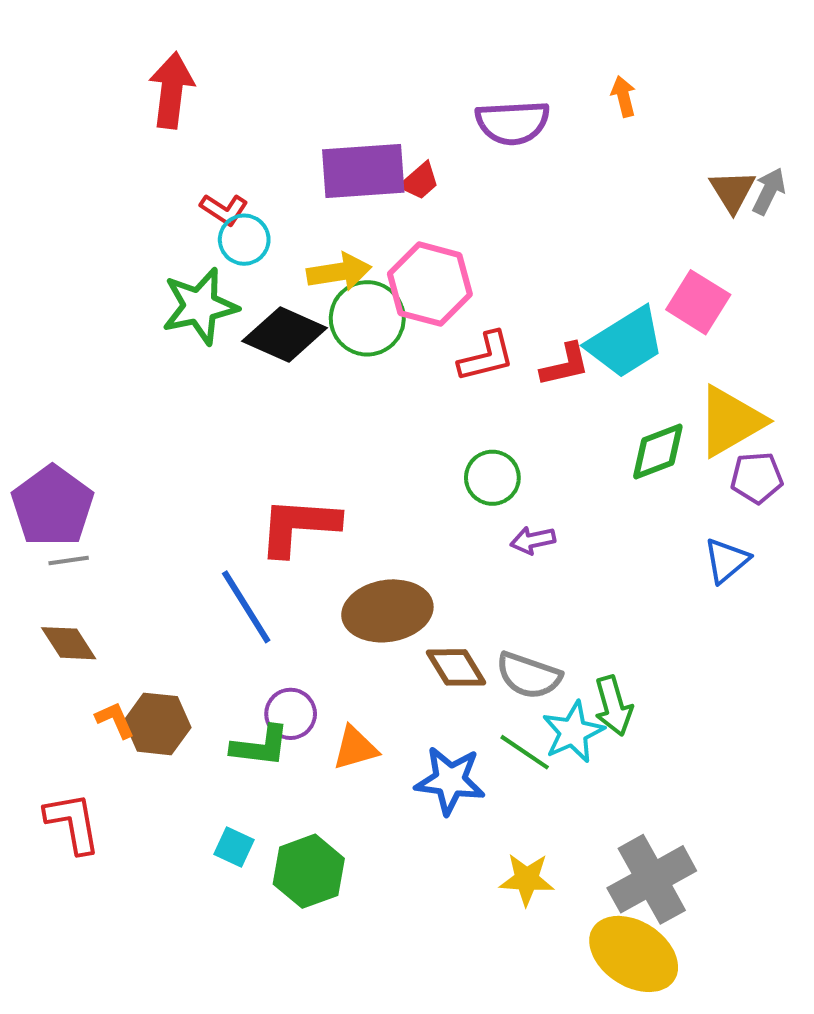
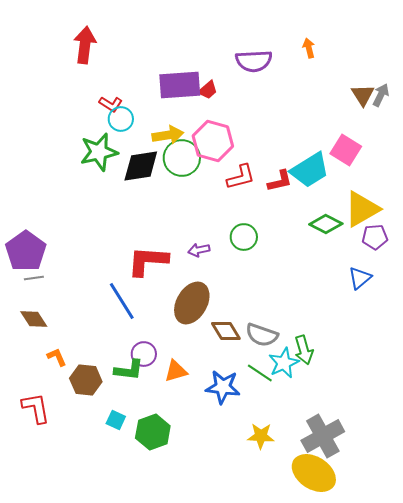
black diamond: (285, 334) -> (141, 166), turned -33
green diamond: (658, 452) -> (326, 224), turned 48
purple arrow: (533, 540) -> (199, 250), moved
brown ellipse: (387, 611) -> (192, 303), turned -51
brown hexagon: (157, 724) -> (86, 380), moved

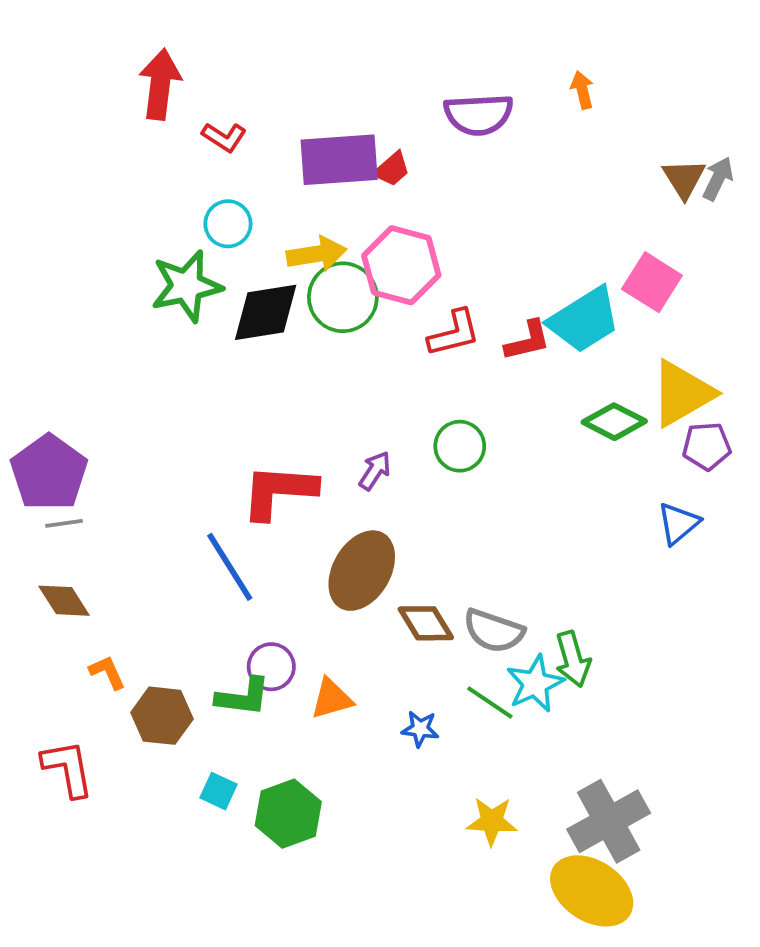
red L-shape: (111, 104) -> (224, 137), moved
purple arrow: (199, 250) -> (375, 471), turned 135
blue star: (223, 387) -> (420, 729), size x0.6

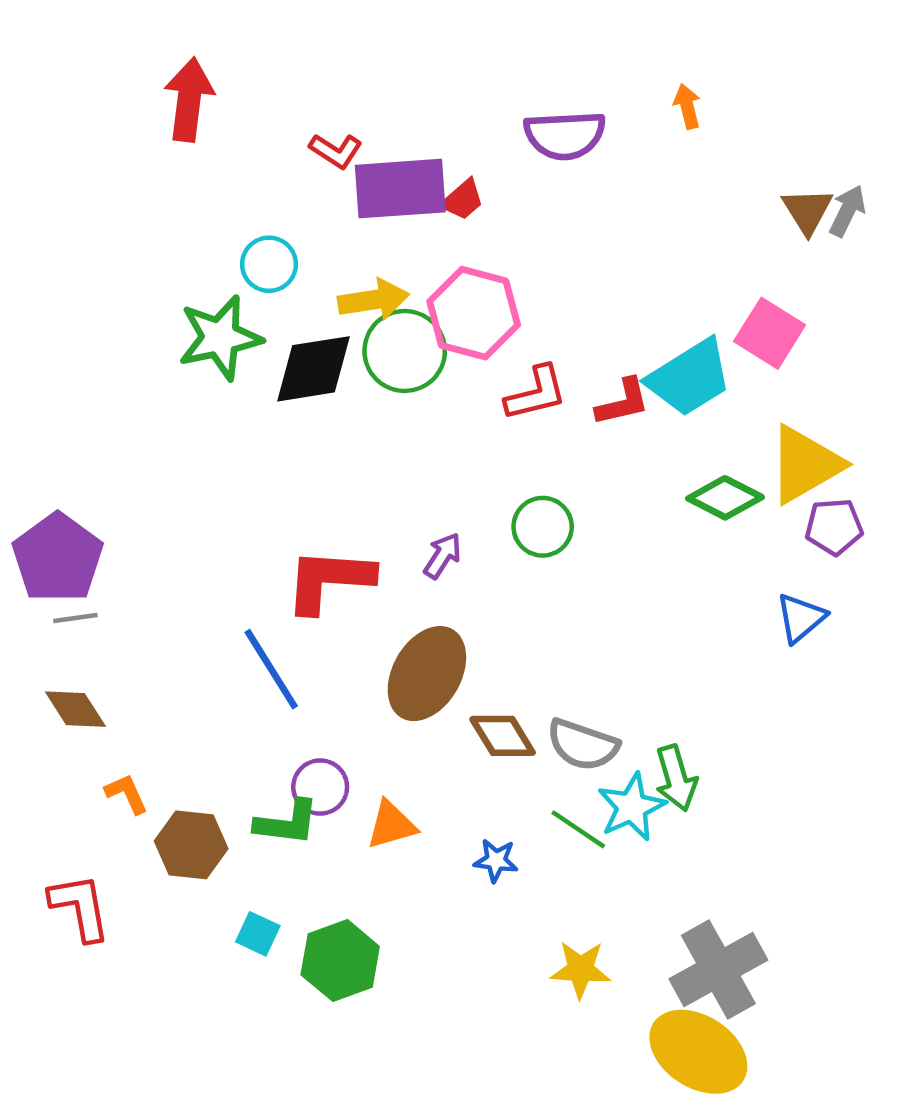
red L-shape: (224, 137) -> (336, 151), moved

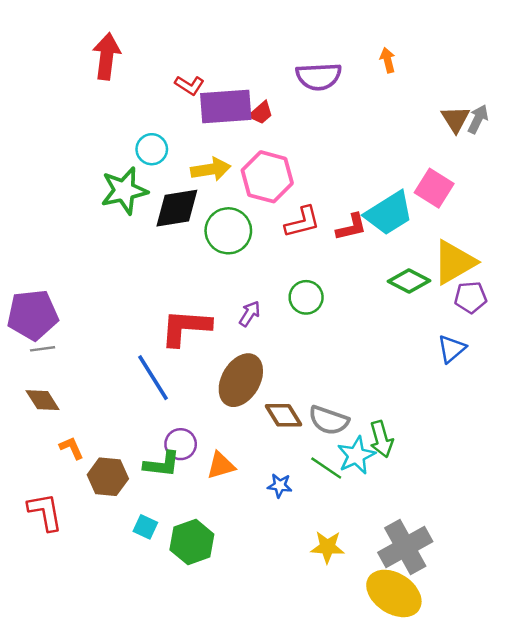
green circle: (405, 351) -> (228, 231), moved
purple pentagon: (58, 558) -> (33, 315), turned 30

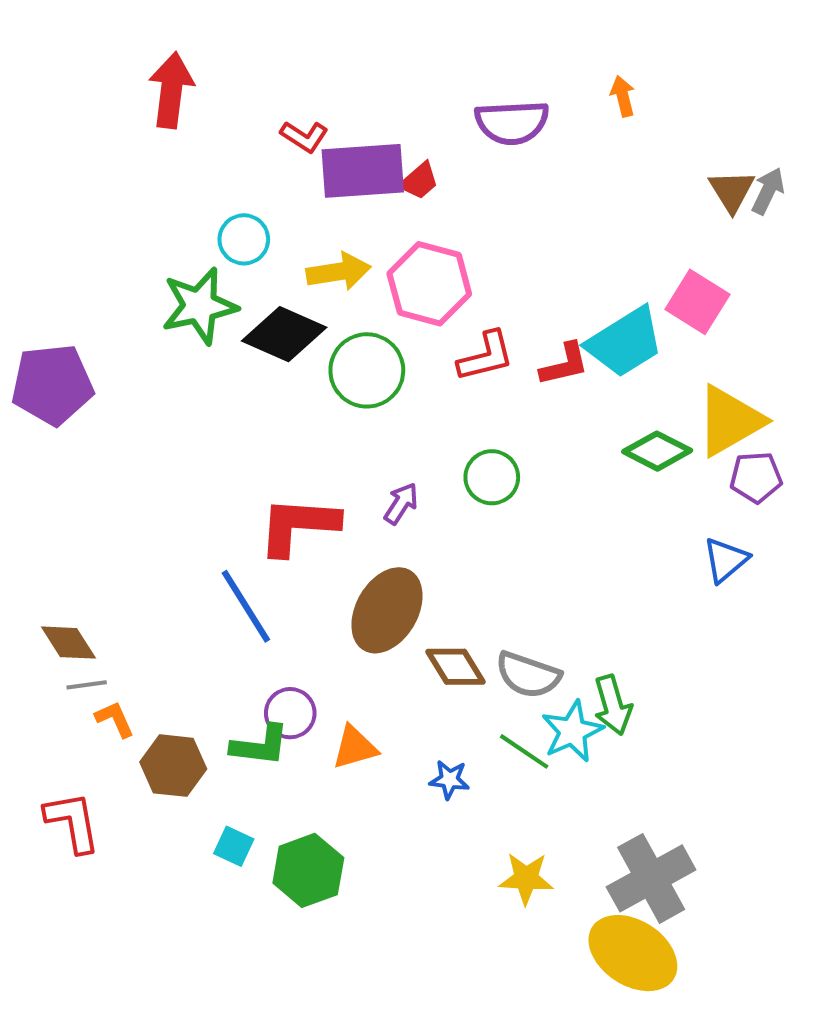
black diamond: (177, 208) -> (284, 334), turned 33
purple pentagon: (33, 315) -> (52, 385), moved
gray line: (43, 349) -> (87, 685), moved

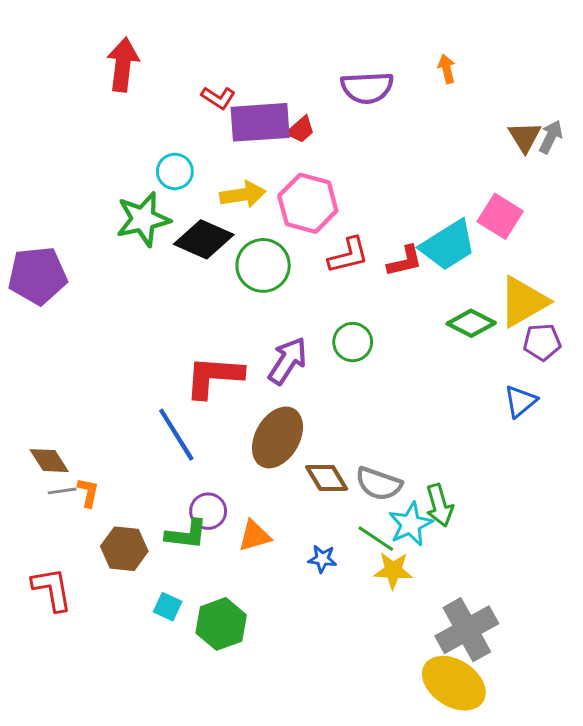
purple arrow: (401, 503) -> (288, 361), size x1.6
orange L-shape: (115, 719) -> (88, 492), moved, turned 36
yellow star: (526, 878) -> (393, 570), moved

